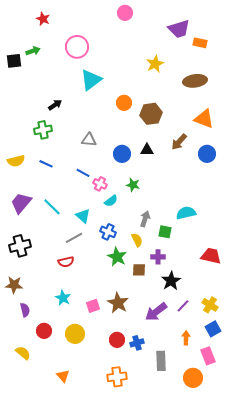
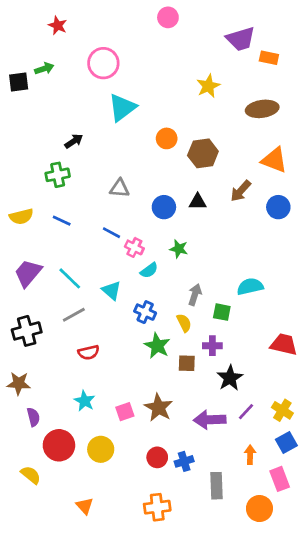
gray line: (74, 238) -> (74, 315), moved
purple arrow: (156, 312) -> (210, 420), turned 35
red circle: (44, 331) -> (59, 445), size x1.5

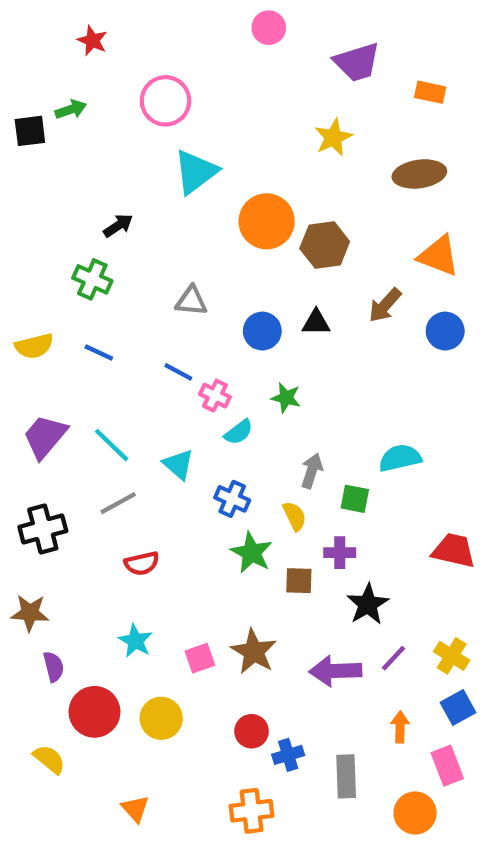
purple trapezoid: (241, 39) -> (357, 62), moved
orange circle: (167, 138) -> (267, 221), size x1.6
green cross: (58, 175) -> (92, 279), turned 35
blue cross: (184, 461) -> (288, 755), moved

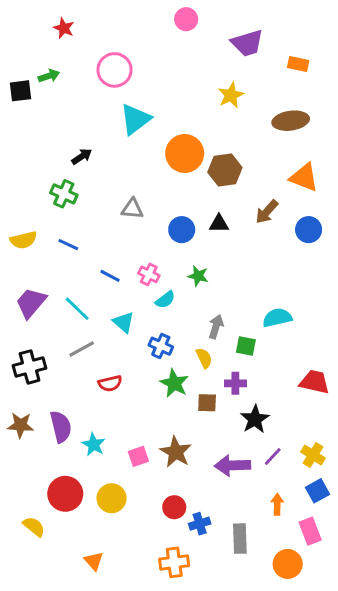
blue line: (178, 372) -> (110, 276), moved
red semicircle: (142, 563) -> (110, 383), moved
purple semicircle: (54, 667) -> (61, 427), moved, size x1.5

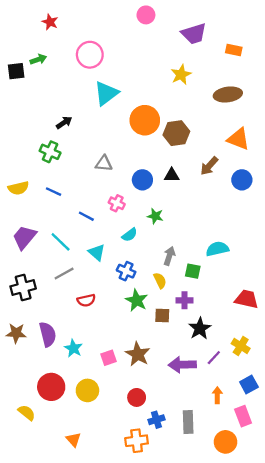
pink cross: (149, 274) -> (117, 203), moved
yellow cross: (313, 455) -> (241, 346), moved
blue cross: (200, 524) -> (156, 420), moved

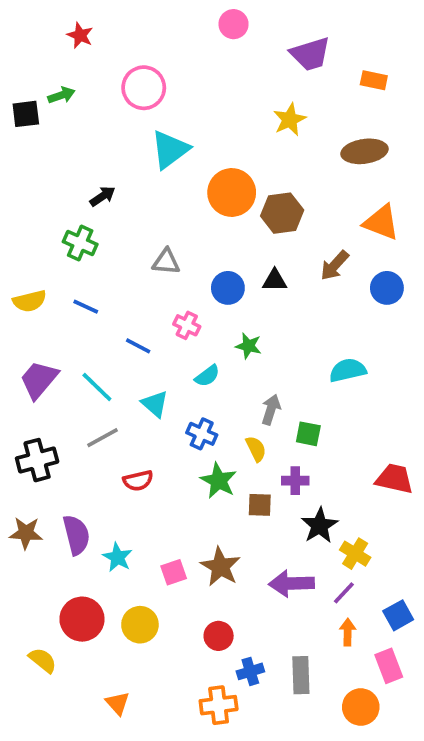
cyan semicircle: (217, 249) -> (348, 370), moved
yellow cross: (241, 346) -> (355, 554), moved
purple line: (214, 358) -> (344, 593), moved

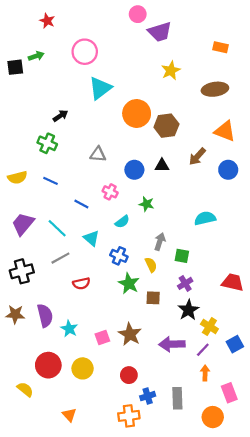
purple trapezoid: (310, 54) -> (160, 32), moved
purple cross: (295, 481) -> (185, 283), moved, turned -32
blue square: (398, 615) -> (235, 344), moved

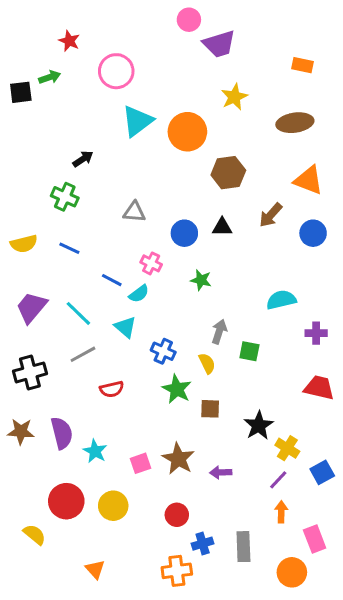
red star: (47, 21) -> (69, 41), moved
orange circle: (137, 113) -> (187, 132), moved
cyan semicircle: (122, 222) -> (139, 294), moved
purple cross: (185, 283) -> (316, 333), moved, turned 32
purple arrow: (172, 344) -> (221, 472), moved, size x0.6

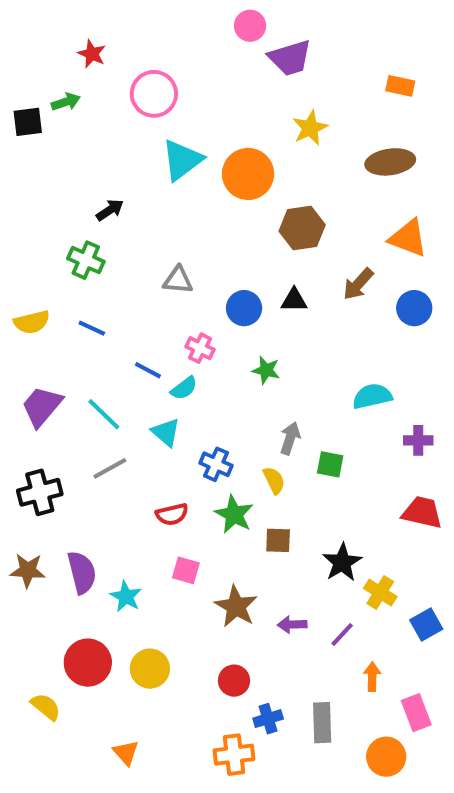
red semicircle: (112, 389) -> (172, 514), moved
pink square: (140, 463) -> (186, 570), moved, turned 35
purple line: (278, 480) -> (342, 635), moved

